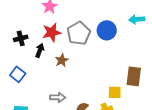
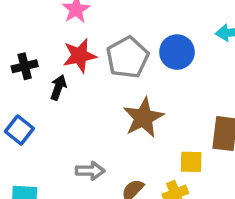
brown star: (62, 60) -> (143, 118), moved, size x1.6

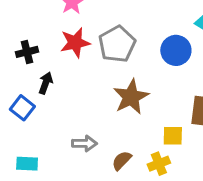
blue circle: (177, 52) -> (176, 50), moved
black arrow: (58, 87) -> (46, 83), moved

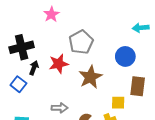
red star: (75, 43) -> (59, 64), moved
blue circle: (176, 50) -> (125, 56), moved
black cross: (27, 52) -> (22, 47), size x1.6

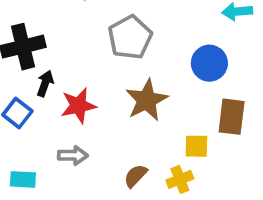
red star: (59, 64) -> (78, 106), moved
gray arrow: (60, 108) -> (73, 155), moved

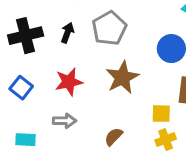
black arrow: (45, 83) -> (67, 33), moved
yellow cross: (180, 179) -> (166, 140), moved

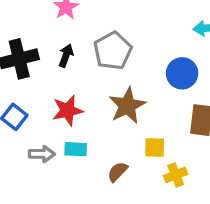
yellow square: (161, 114) -> (155, 148), moved
gray arrow: (65, 121) -> (42, 154), moved
cyan rectangle: (26, 140) -> (76, 149), moved

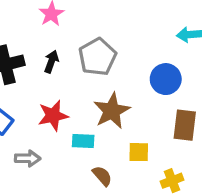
cyan rectangle: (76, 149) -> (83, 141), moved
brown semicircle: (118, 172) -> (102, 176), turned 95
yellow cross: (176, 175) -> (172, 181), moved

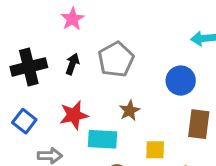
brown star: (112, 111) -> (130, 111), size x0.6
cyan rectangle: (83, 141) -> (102, 139), size x1.4

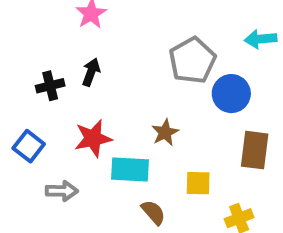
gray pentagon: (116, 59) -> (192, 60), moved
black cross: (29, 67) -> (50, 86), moved, size x0.6

